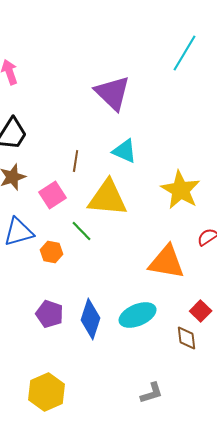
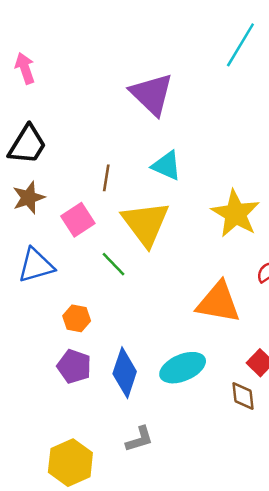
yellow triangle: (108, 198) -> (146, 223), turned 48
orange hexagon: (52, 252) -> (77, 318), moved
gray L-shape: (152, 393) -> (139, 439), moved

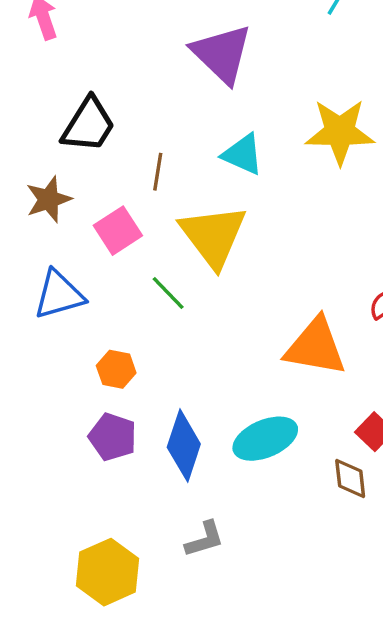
black trapezoid: (27, 145) -> (88, 125), moved
yellow star: (236, 214) -> (340, 132), moved, turned -30

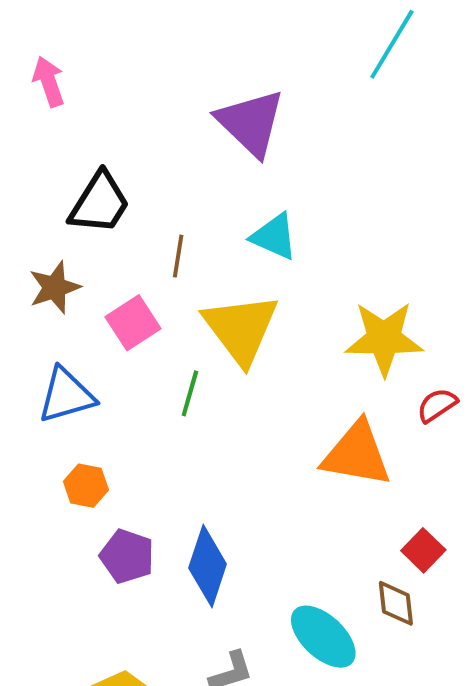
yellow star: (340, 132) -> (384, 338), moved
green line: (168, 293) -> (190, 393), turned 60
orange hexagon: (116, 369) -> (86, 486), moved
cyan ellipse: (265, 439) -> (323, 637), moved, turned 66

